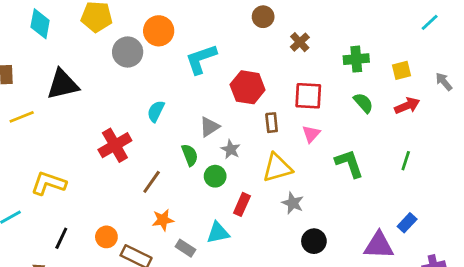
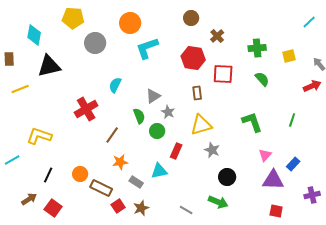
cyan diamond: (40, 24) -> (34, 35), moved
orange circle: (159, 31) -> (130, 23), moved
red hexagon: (248, 87) -> (193, 58), moved
red arrow: (407, 106) -> (312, 86), moved
pink triangle: (311, 134) -> (265, 155), moved

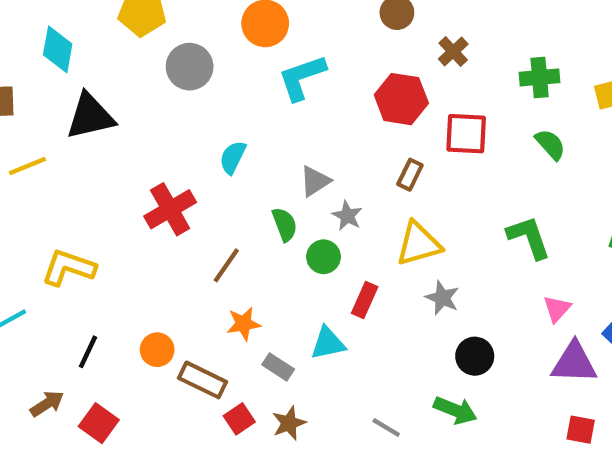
brown rectangle: (197, 93) -> (410, 175), turned 32

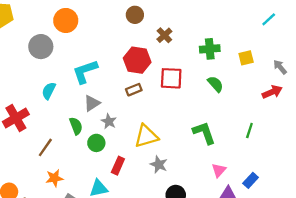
gray circle: (190, 67) -> (41, 47), moved
cyan L-shape: (302, 77) -> (85, 72), moved
brown rectangle: (410, 175) -> (134, 90), moved, turned 42

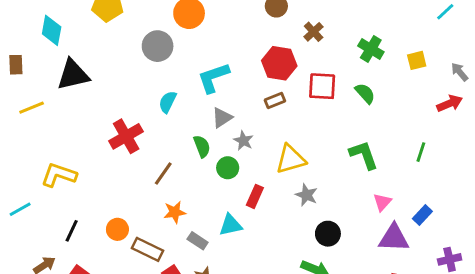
green cross: (210, 49) -> (371, 49), turned 36
green semicircle: (215, 84) -> (365, 93), moved

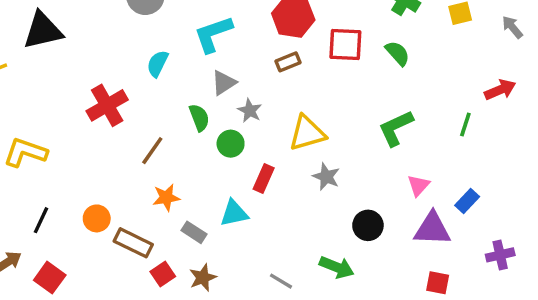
red arrow: (450, 103) -> (500, 90), moved
green L-shape: (364, 155) -> (396, 128), turned -96
black circle: (328, 234) -> (368, 225), moved

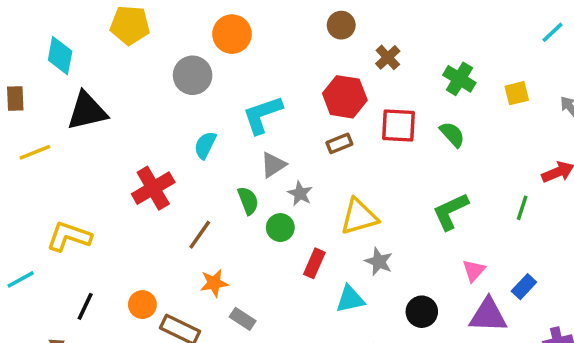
cyan triangle: (234, 213) -> (350, 299), moved

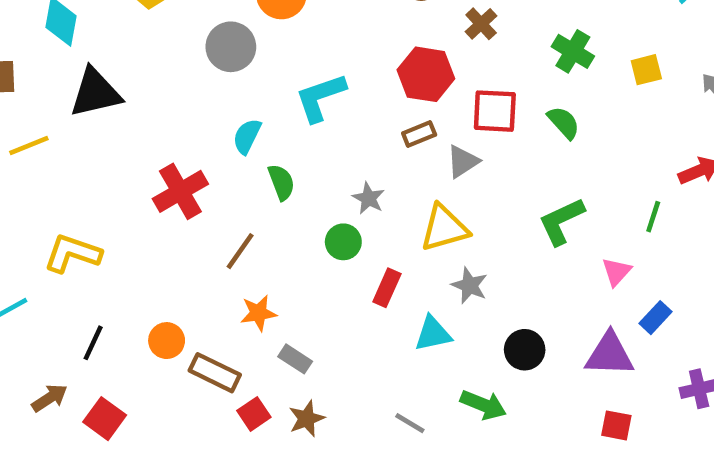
gray triangle: (273, 165) -> (463, 162), moved
green semicircle: (248, 201) -> (281, 182), moved
pink triangle: (474, 271) -> (616, 272), moved

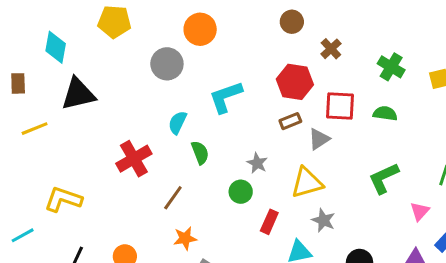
green semicircle: (564, 123) -> (385, 113), turned -40

